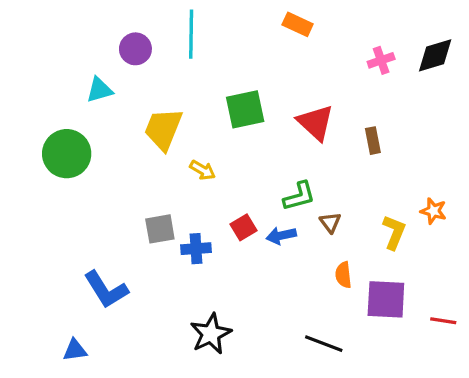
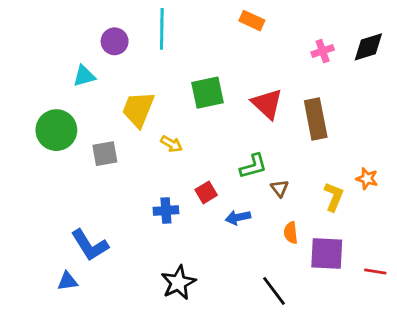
brown rectangle: (373, 141) -> (316, 119), size x1.8
gray square: (160, 229) -> (105, 154), moved
blue arrow: (281, 236) -> (238, 217), moved
black line: (324, 344) -> (274, 291), turned 32
blue triangle: (75, 350) -> (67, 281), moved

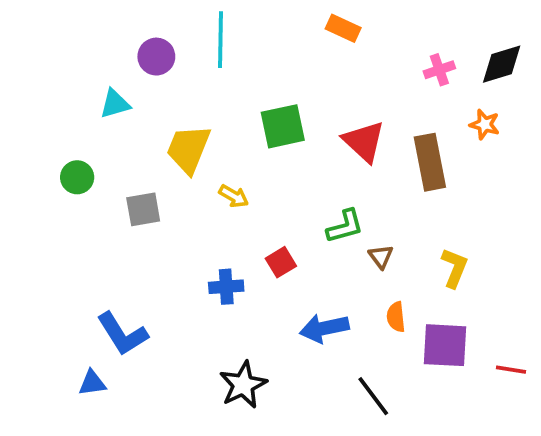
green circle: (56, 130) -> (77, 177), size x0.6
orange star: (367, 179) -> (485, 124), moved
blue arrow: (238, 217) -> (324, 328), moved, size x1.4

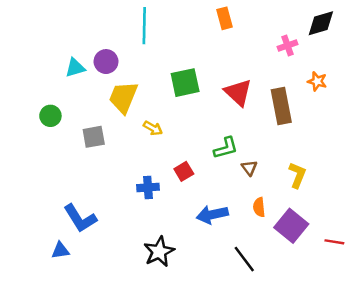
orange rectangle: (343, 28) -> (225, 18), turned 50
purple circle: (156, 57) -> (106, 62), moved
black diamond: (502, 64) -> (321, 23), moved
purple square: (445, 345) -> (291, 226), turned 36

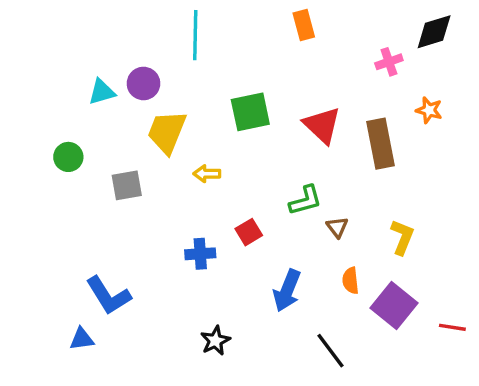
yellow arrow: (153, 128) -> (207, 174), turned 150
blue arrow: (212, 215) -> (287, 291), turned -56
black star: (159, 252) -> (215, 341), size x0.7

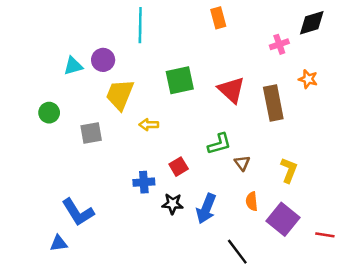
black star: (215, 341) -> (173, 204), moved, turned 30

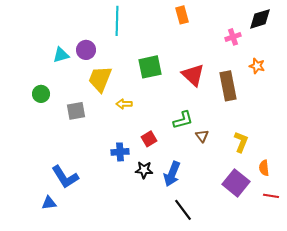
orange semicircle: (252, 201) -> (264, 168), moved
black line: (237, 252) -> (183, 210), moved

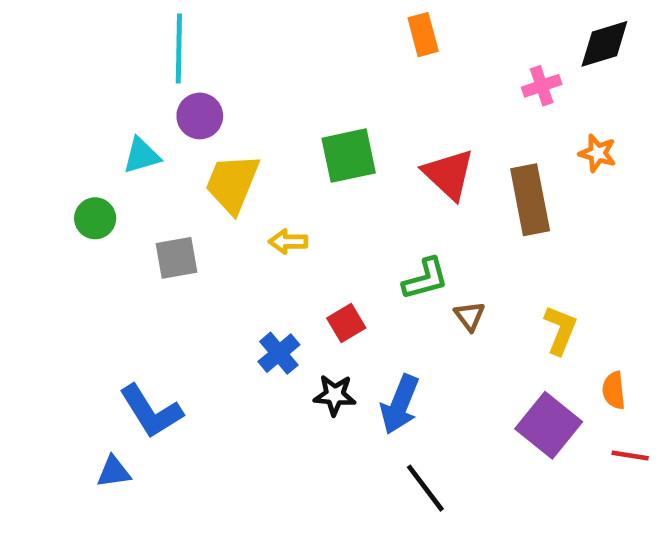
cyan line: (117, 21) -> (179, 49), moved
cyan triangle: (61, 55) -> (142, 156), moved
blue cross: (120, 152) -> (279, 353), turned -36

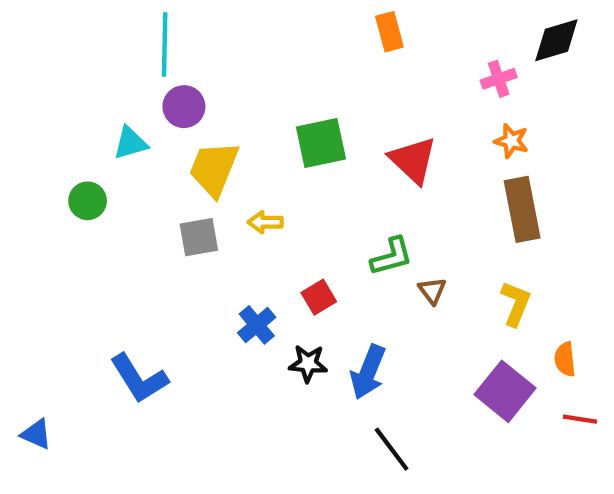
orange star: (597, 153) -> (511, 141), moved
brown rectangle: (530, 200) -> (522, 209), moved
gray square: (177, 258) -> (199, 237), moved
blue triangle: (114, 472) -> (36, 434), moved, turned 32

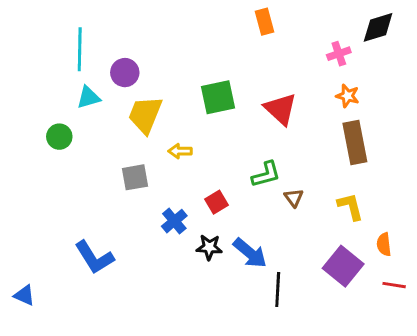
cyan line: (165, 45) -> (80, 49), moved
gray square: (199, 237) -> (135, 177), moved
yellow L-shape: (516, 304) -> (350, 206), turned -36
blue arrow: (368, 372) -> (250, 253), turned -72
black line: (392, 449) -> (278, 289), moved, turned 40

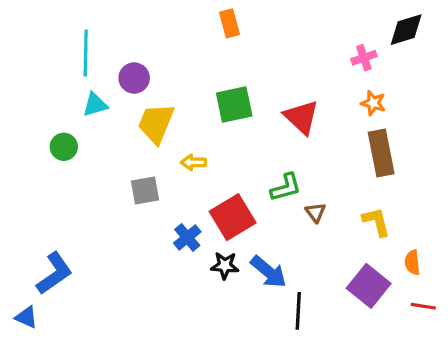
orange rectangle: (265, 22) -> (229, 23), moved
red square: (217, 202) -> (233, 217), size x1.8
blue L-shape: (94, 257) -> (54, 273), moved, turned -93

